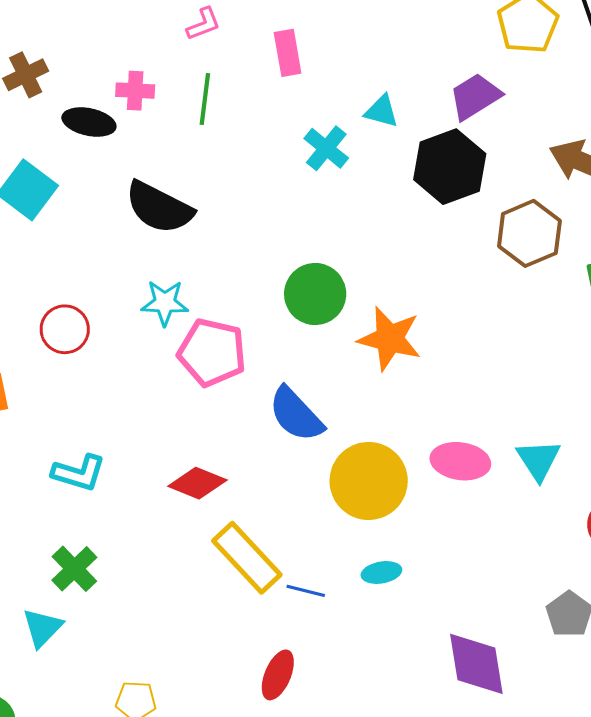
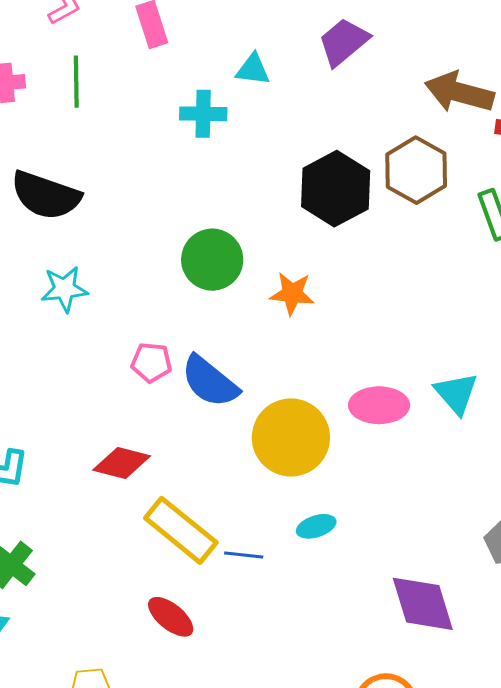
cyan cross: (326, 148) -> (203, 114), turned -30
black hexagon: (450, 167) -> (336, 189), moved
orange star: (390, 339) -> (292, 294), size x0.7
pink pentagon: (212, 352) -> (151, 362), moved, size x0.6
red ellipse: (278, 675) -> (171, 617), moved, turned -66

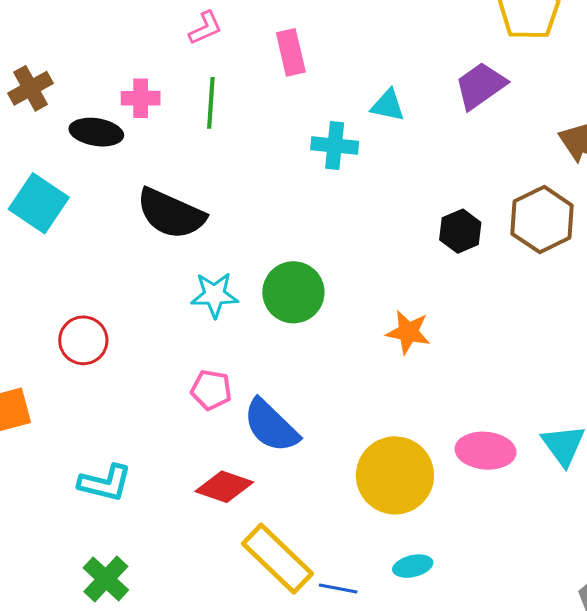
black hexagon: (336, 189) -> (460, 231), size x0.6
green circle: (212, 260) -> (293, 292), moved
cyan star: (64, 289) -> (214, 295), moved
pink pentagon: (151, 362) -> (211, 390), moved
blue semicircle: (210, 382) -> (271, 426), moved

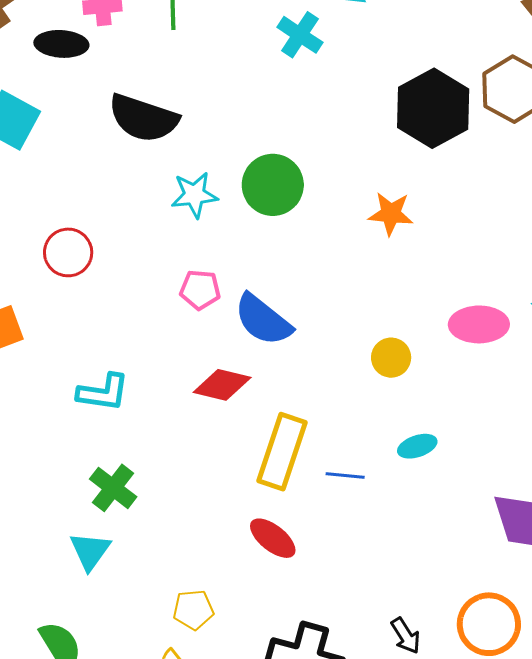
cyan cross: (335, 145) -> (300, 35), turned 33
black hexagon: (460, 231) -> (433, 108), size x1.8
yellow circle: (395, 475) -> (391, 358), size x0.5
yellow rectangle: (278, 559) -> (282, 452), turned 70

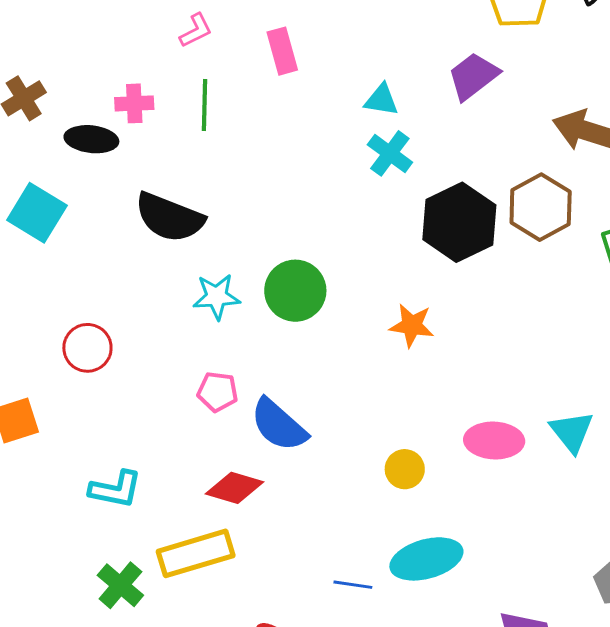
cyan cross: (300, 35) -> (390, 153), moved
cyan ellipse: (417, 446) -> (426, 559), size x1.8
yellow rectangle: (282, 452) -> (196, 553), moved, turned 52

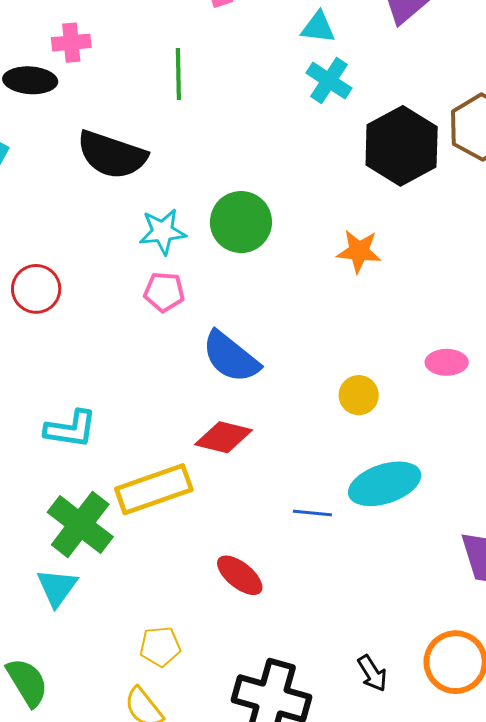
green line: (204, 105) -> (178, 74), moved
pink pentagon: (218, 392) -> (164, 292), moved
pink ellipse: (494, 440) -> (447, 362), size x0.7
red diamond: (235, 488) -> (223, 437), moved
green cross: (120, 585) -> (80, 524), size x1.4

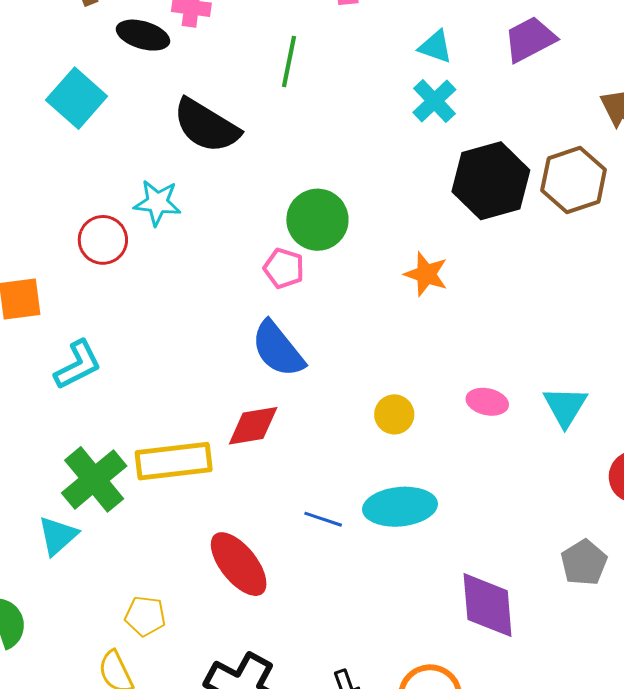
cyan star: (163, 232) -> (157, 203), moved
pink pentagon: (164, 292) -> (284, 268), moved
cyan L-shape: (71, 429) -> (78, 365), moved, turned -48
red diamond: (223, 437) -> (253, 426), turned -36
red ellipse: (240, 575) -> (239, 564), size x1.4

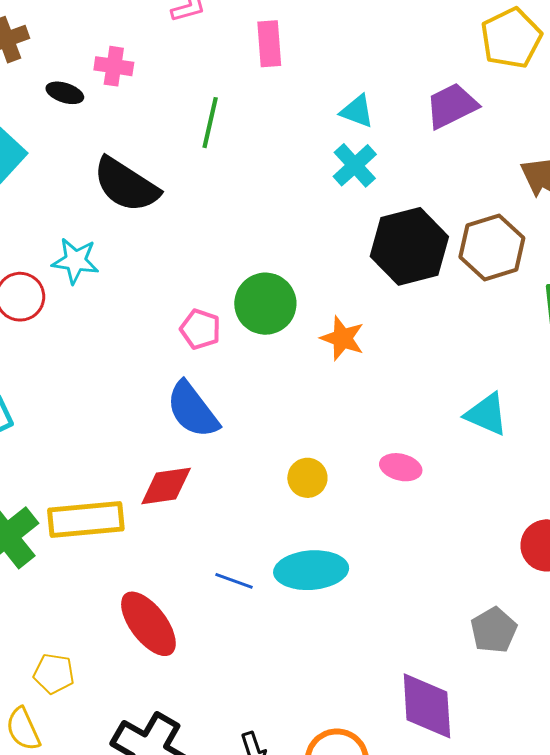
black ellipse: (143, 35) -> (65, 93), size x0.7
green circle: (317, 220) -> (265, 304), moved
cyan triangle: (565, 406) -> (487, 414), moved, turned -39
purple diamond: (488, 605) -> (427, 706), moved

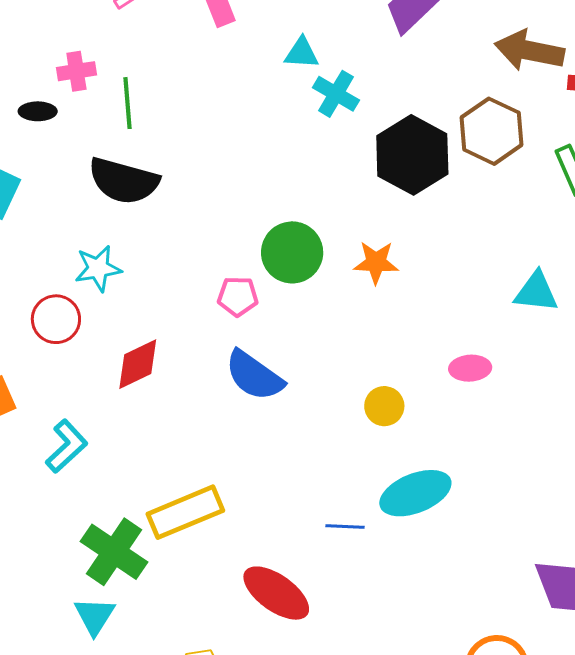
cyan triangle: (357, 111) -> (302, 53), moved
green line: (210, 123) -> (128, 103), moved
red diamond: (166, 486) -> (138, 364), moved

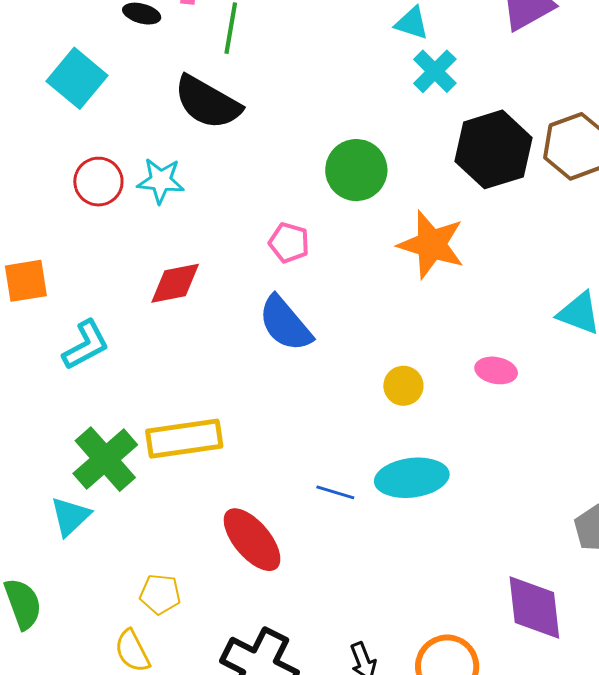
green circle: (292, 252) -> (356, 170), moved
orange star: (376, 262) -> (431, 245), size x1.5
red circle: (56, 319) -> (98, 182), moved

